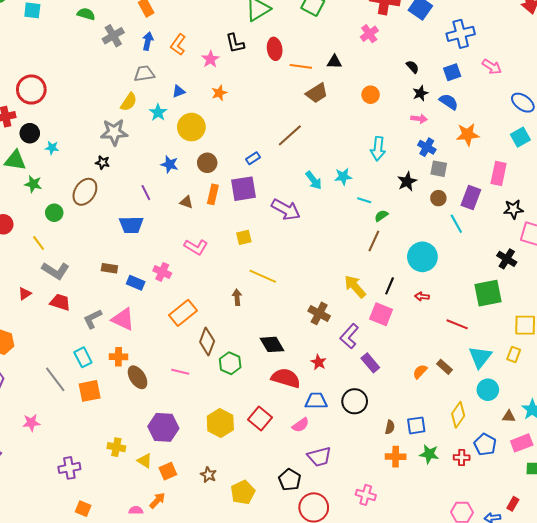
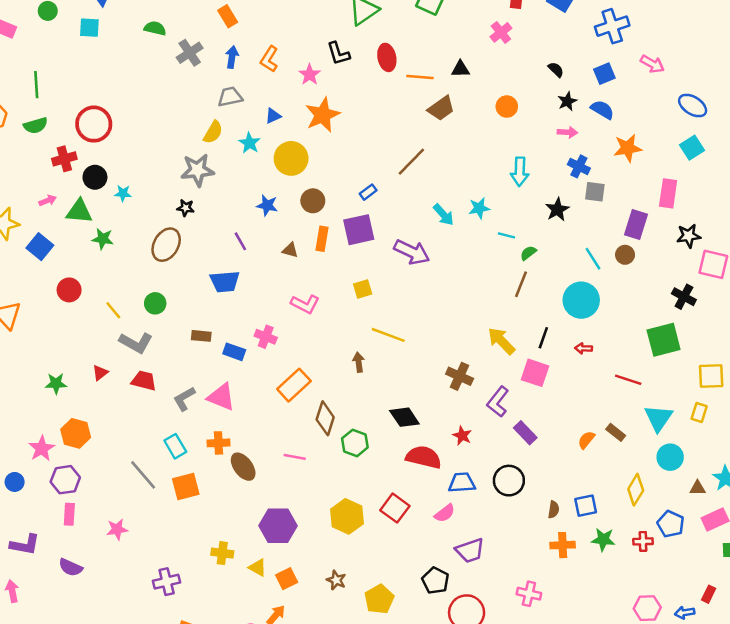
orange star: (219, 93) -> (323, 115), size x1.8
brown circle: (438, 198) -> (625, 255), moved
green circle: (54, 213) -> (155, 303), moved
cyan line: (456, 224) -> (593, 259), moved

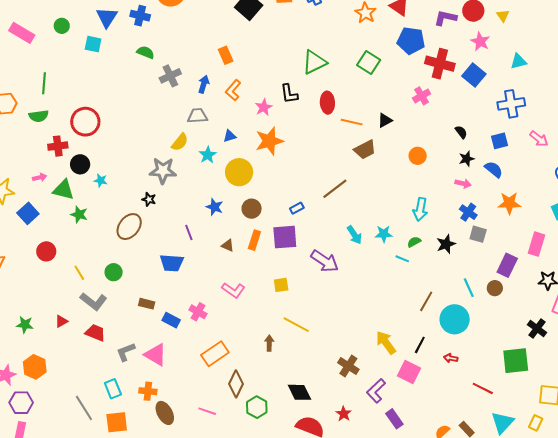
orange rectangle: (228, 16) -> (226, 55), moved
black triangle: (460, 69) -> (385, 120), turned -35
green semicircle: (528, 253) -> (414, 242), moved
brown line: (521, 284) -> (426, 301), moved

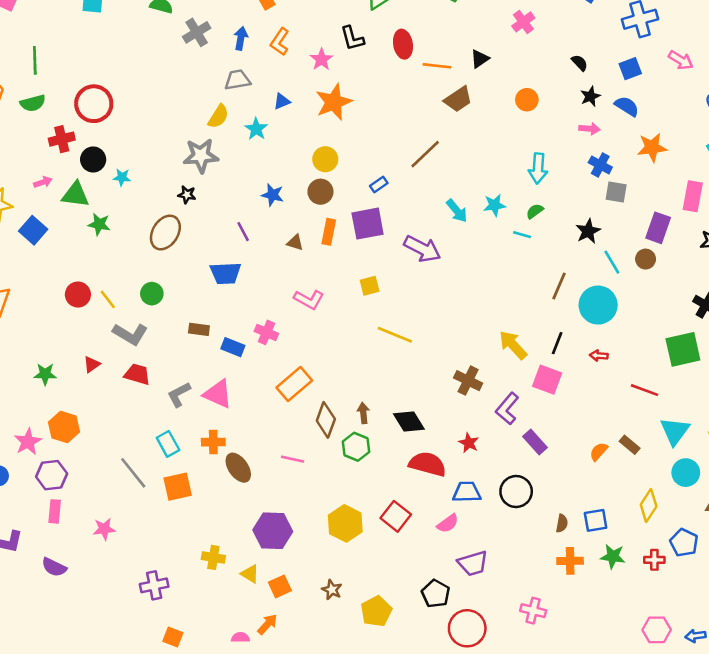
yellow circle: (239, 172) -> (325, 159), moved, size x0.7
black star: (446, 244) -> (588, 231), moved
red circle: (46, 251) -> (78, 295), moved
brown arrow: (269, 343) -> (363, 413), moved

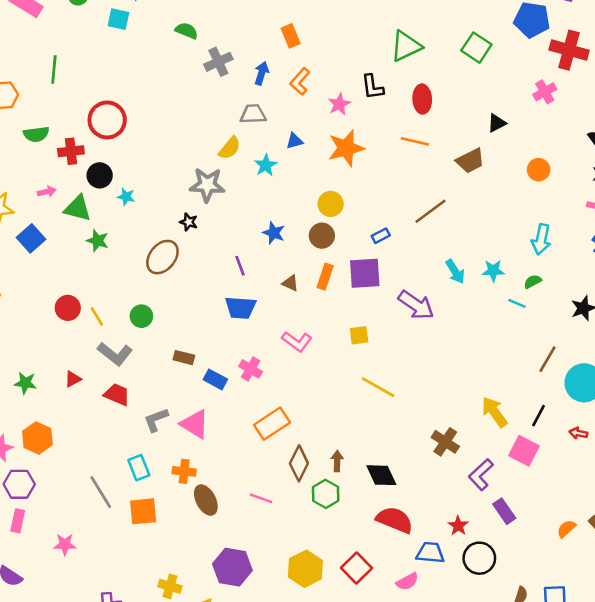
orange line: (437, 66) -> (415, 141), moved
green semicircle: (33, 103) -> (36, 134), moved
blue trapezoid: (226, 273) -> (241, 308), moved
red star: (469, 443) -> (458, 526), moved

